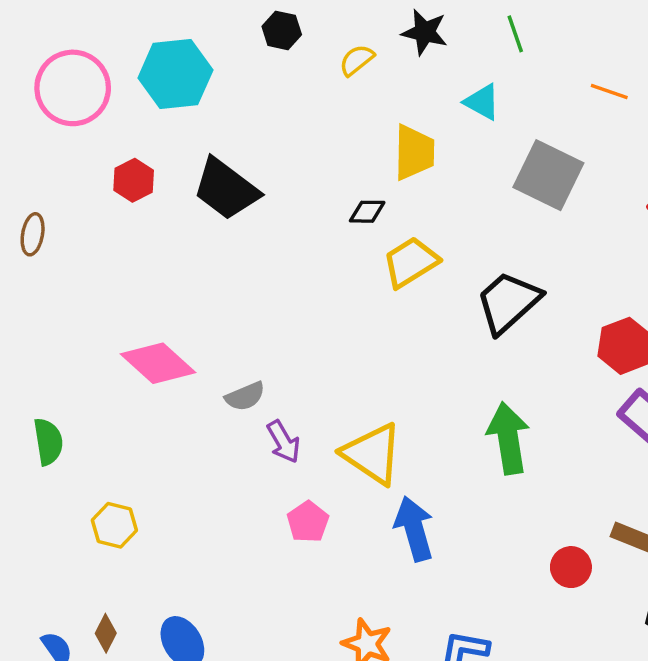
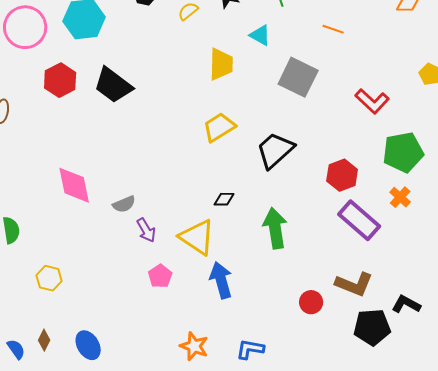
red hexagon: (134, 180) -> (60, 80), size x1.4
black diamond: (367, 212) -> (224, 199), moved
pink diamond: (158, 363) -> (74, 185), turned 36

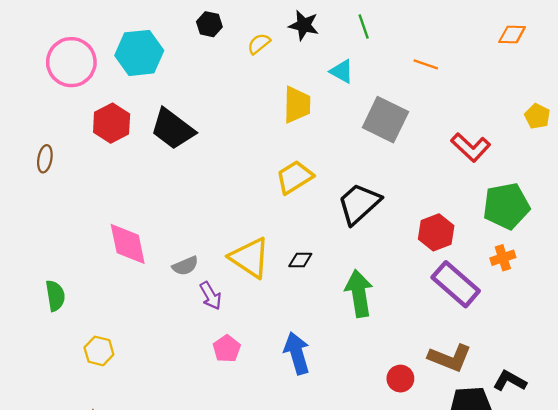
orange cross: (400, 197) -> (503, 258), turned 30
yellow triangle: (197, 237) -> (250, 258), moved

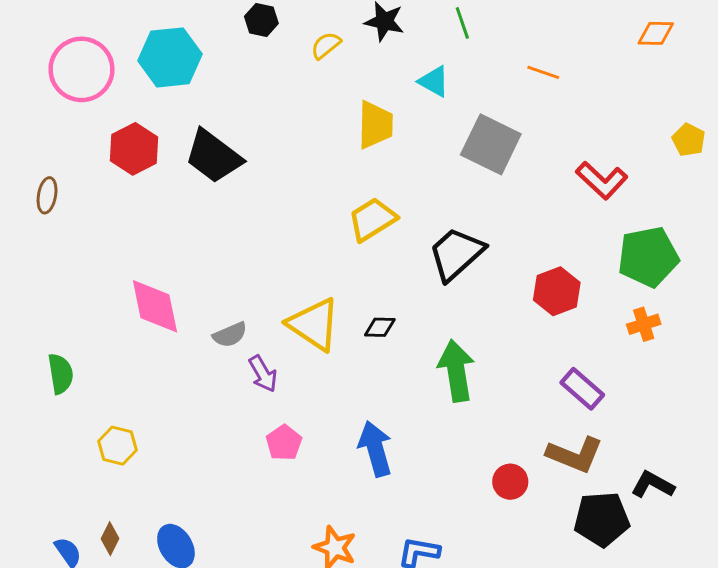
purple rectangle: (456, 284) -> (582, 389), moved, size x0.7

